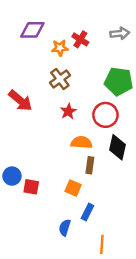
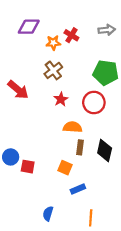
black diamond: (117, 147) -> (105, 151), moved
blue rectangle: (87, 212) -> (78, 189), turned 40
blue semicircle: (65, 228) -> (48, 214), moved

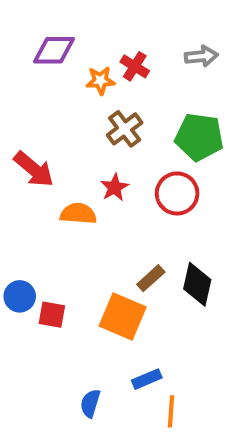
brown cross: (53, 70) -> (125, 129), moved
orange semicircle: (73, 127) -> (78, 214), moved
brown rectangle: (80, 147) -> (151, 278), turned 40
orange square: (65, 168) -> (123, 317), size x1.6
blue rectangle: (78, 189) -> (147, 379), moved

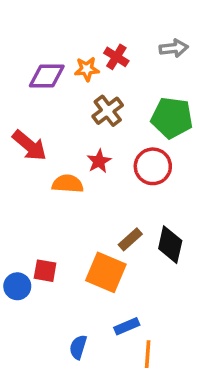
purple diamond: (54, 50) -> (47, 76), moved
blue circle: (20, 296) -> (17, 286), moved

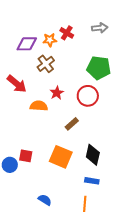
brown cross: (108, 111) -> (46, 64), moved
brown rectangle: (130, 239) -> (72, 124), moved
black diamond: (170, 245) -> (93, 155), moved
blue rectangle: (127, 326) -> (92, 181), moved, turned 32
blue semicircle: (78, 347) -> (45, 200), turned 104

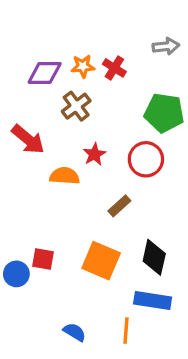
red cross: (67, 33) -> (114, 68), moved
blue rectangle: (92, 181) -> (153, 300), size x1.5
orange line: (85, 204) -> (126, 330), moved

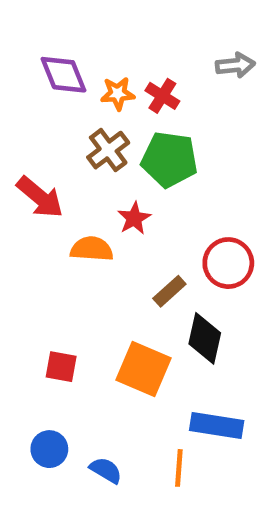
purple diamond: (45, 73) -> (63, 75), moved, turned 68
green pentagon: (164, 113) -> (169, 159), moved
red circle: (146, 159) -> (228, 263), moved
black diamond: (154, 257) -> (205, 338), moved
blue circle: (16, 274) -> (49, 449), moved

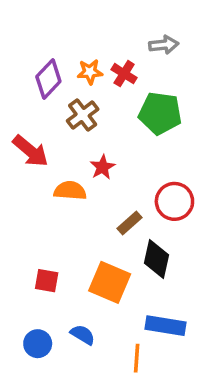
gray arrow: (235, 65) -> (164, 45), moved
purple diamond: (63, 75) -> (48, 79), moved, turned 66
green pentagon: (169, 159) -> (160, 113), moved
blue semicircle: (106, 470) -> (83, 335), moved

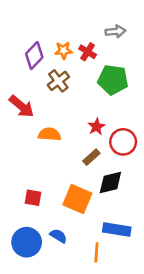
red star: (102, 167) -> (96, 127), moved
black diamond: (156, 259) -> (110, 183), turned 64
blue circle: (38, 344) -> (27, 242), size x1.5

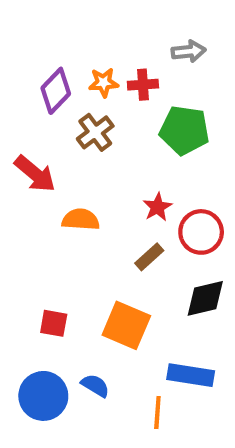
red cross: (88, 52) -> (143, 85), turned -36
black diamond: (110, 183) -> (205, 298), moved

